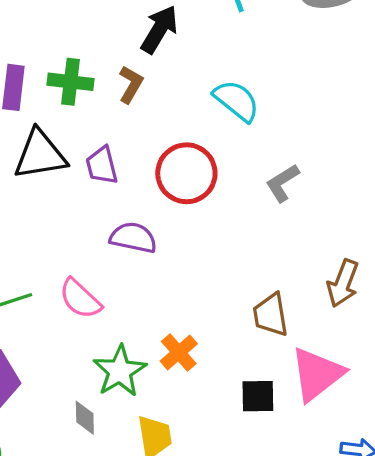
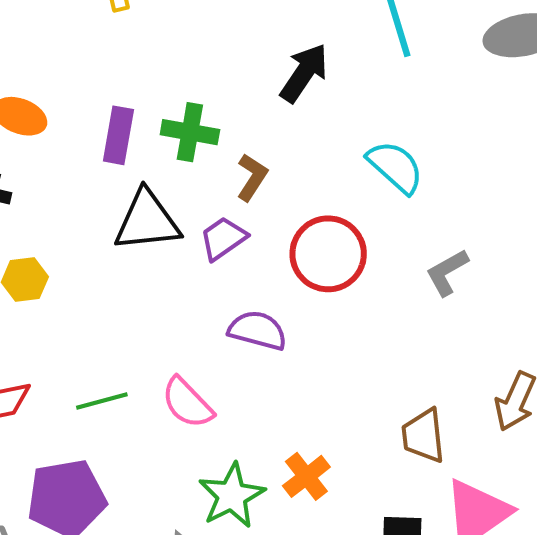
brown L-shape: (131, 84) -> (252, 177), moved
purple trapezoid: (102, 165) -> (223, 238), turned 66

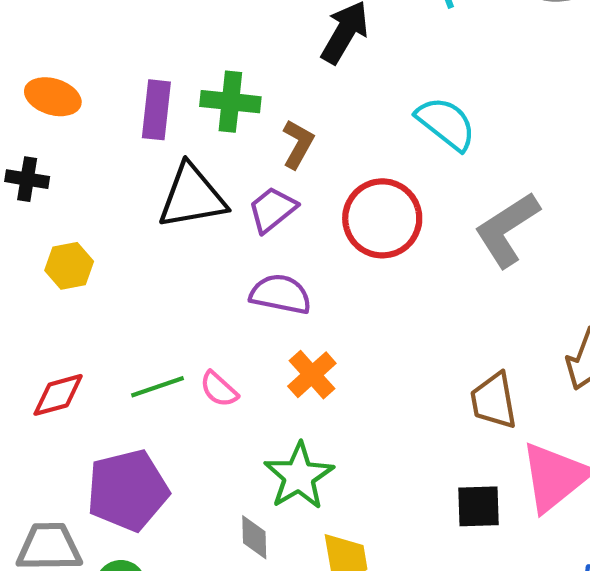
gray L-shape: (447, 272) -> (507, 229), size x1.5
purple semicircle: (258, 330) -> (280, 294), moved
pink semicircle: (187, 403) -> (219, 389), moved, size x0.7
orange cross: (306, 476) -> (312, 375), moved

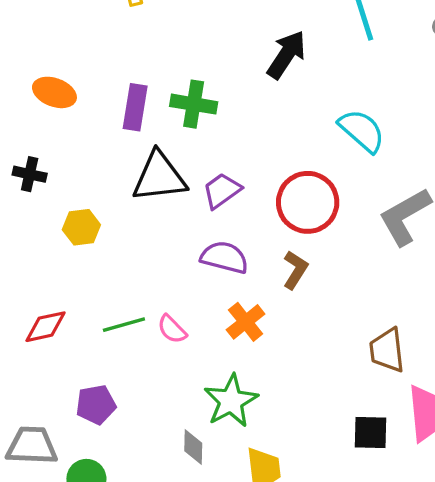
brown L-shape: (298, 144) -> (295, 270), moved
black cross: (27, 179) -> (30, 174), moved
yellow hexagon: (69, 266) -> (81, 227), moved
purple pentagon: (128, 490) -> (96, 405), size x0.6

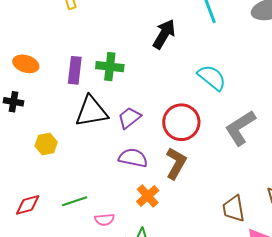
black cross: (30, 174) -> (14, 102), moved
brown L-shape: (295, 270) -> (176, 163), size x1.4
pink semicircle: (172, 329) -> (104, 220), moved, turned -48

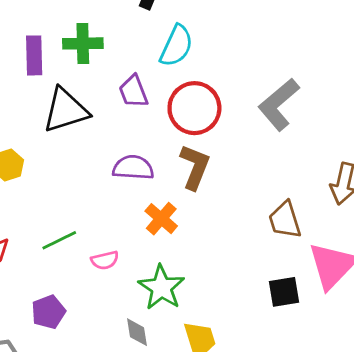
cyan semicircle: (212, 77) -> (176, 46), moved, turned 84
purple trapezoid: (129, 118) -> (133, 92), moved, turned -65

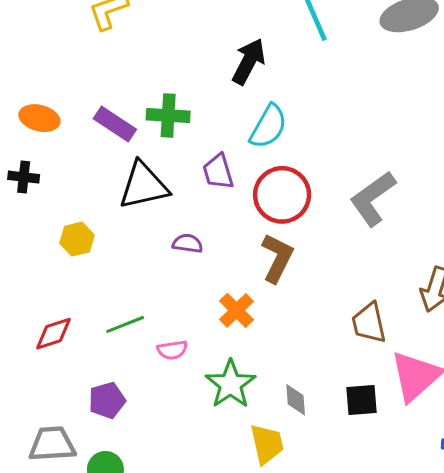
purple rectangle: (34, 55) -> (115, 124), turned -60
purple semicircle: (133, 168) -> (188, 243), moved, size x0.7
gray diamond: (137, 332) -> (296, 400), moved

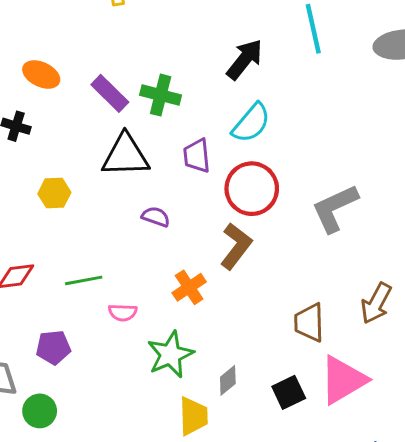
gray diamond: (296, 400) -> (228, 380), turned 44
black square: (362, 400) -> (289, 392), turned -32

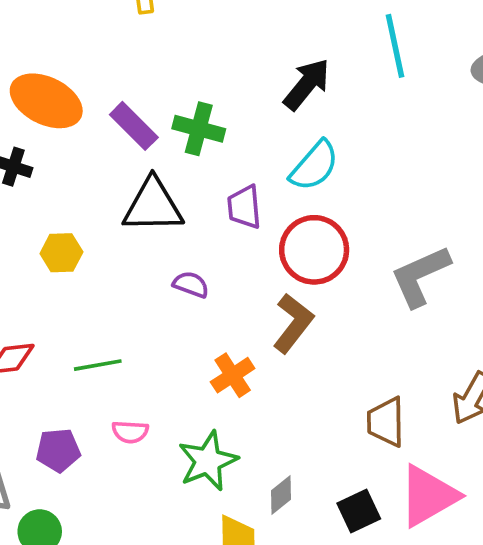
orange ellipse: (41, 75) -> (46, 101), size x1.5
pink semicircle: (123, 312) -> (130, 432), moved

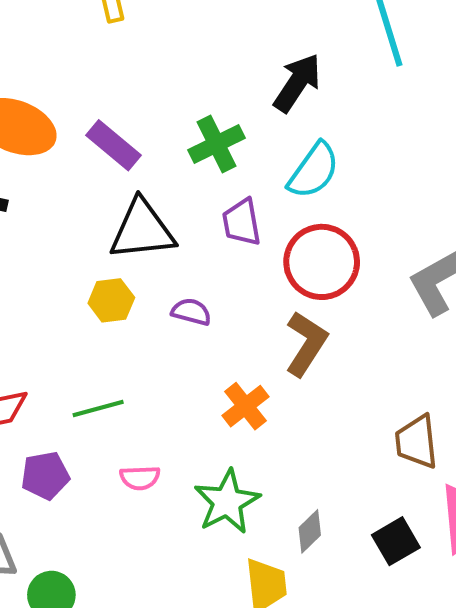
green cross: (199, 129) -> (216, 144), moved, turned -36
yellow hexagon: (61, 253) -> (111, 300), moved
purple pentagon: (58, 450) -> (45, 476), moved

